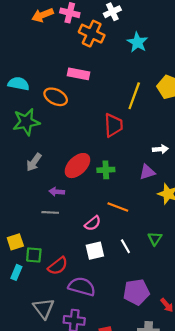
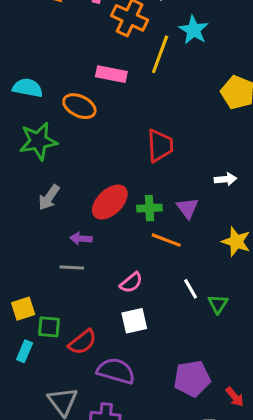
yellow line: (134, 96) -> (160, 54), moved
purple triangle: (147, 172) -> (187, 208), moved, turned -49
orange line: (118, 207) -> (166, 240), moved
white line: (125, 246) -> (191, 289), moved

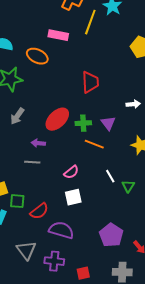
purple pentagon: (192, 379) -> (111, 235), turned -30

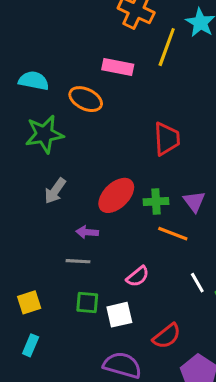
white square: (73, 197) -> (119, 315), moved
green square: (17, 201) -> (87, 302), moved
red semicircle: (39, 211) -> (167, 336), moved

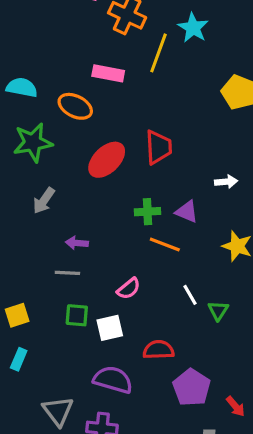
red ellipse: (116, 195) -> (107, 160), moved
purple triangle: (194, 202) -> (187, 212), turned -30
red semicircle: (167, 336) -> (159, 350), turned -144

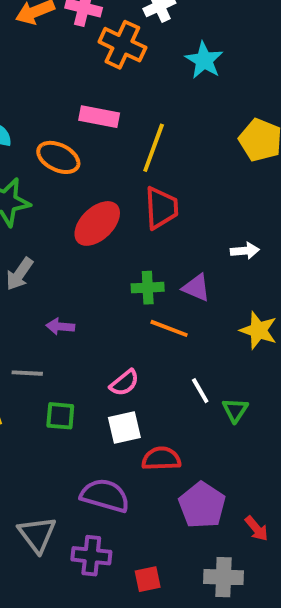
yellow line: (159, 53) -> (154, 148), moved
gray line: (67, 273) -> (27, 373), moved
white square: (110, 328) -> (124, 427), moved

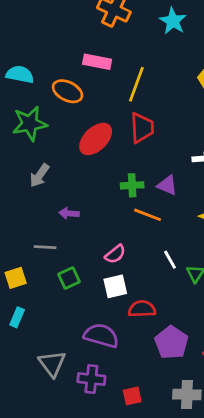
green square: (60, 416) -> (69, 278), turned -30

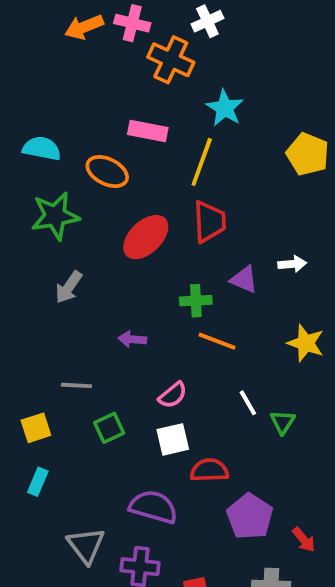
cyan star: (173, 21) -> (225, 108), moved
purple triangle: (167, 185) -> (244, 279), moved
purple arrow: (69, 213) -> (132, 339), moved

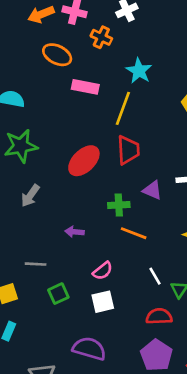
orange cross: (171, 60) -> (101, 37), size x0.7
orange ellipse: (107, 172) -> (57, 55), moved
red semicircle: (209, 470) -> (159, 316), moved

